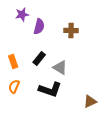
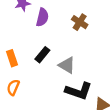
brown cross: (71, 30) -> (80, 22), turned 32
black L-shape: (50, 89) -> (79, 91), moved

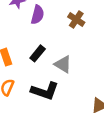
black L-shape: (79, 91) -> (45, 91), moved

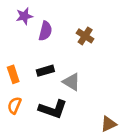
black rectangle: (38, 53) -> (45, 71), turned 35

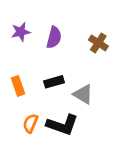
purple star: (24, 16) -> (21, 32), moved
orange semicircle: (14, 105) -> (30, 123), moved

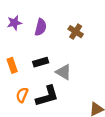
black L-shape: (62, 125) -> (47, 96), turned -35

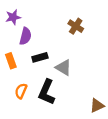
purple semicircle: (41, 27) -> (25, 36), moved
black L-shape: (47, 96) -> (47, 92), turned 130

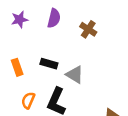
purple semicircle: (25, 36) -> (54, 18), moved
black rectangle: (40, 57) -> (49, 64), turned 32

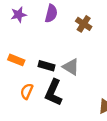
black rectangle: (49, 64) -> (46, 66), moved
orange rectangle: (17, 67) -> (16, 60), turned -49

